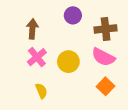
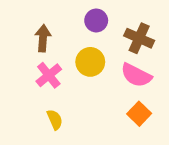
brown cross: (106, 29) -> (139, 38), turned 30
yellow circle: (68, 62) -> (90, 62), moved

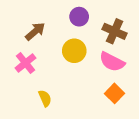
brown arrow: (43, 38) -> (35, 31), turned 45
pink cross: (49, 75) -> (25, 63), moved

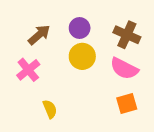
purple circle: (79, 17) -> (80, 28), moved
orange square: (114, 93) -> (127, 104), turned 30

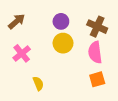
brown arrow: (39, 35) -> (17, 21), moved
pink semicircle: (124, 68) -> (95, 52), turned 55

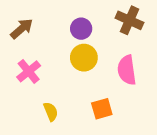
brown cross: (97, 27) -> (129, 20), moved
orange square: (97, 79) -> (102, 109), moved

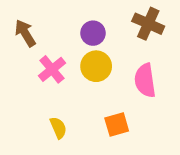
brown arrow: (22, 29) -> (25, 33), turned -80
pink cross: (29, 71) -> (52, 69), moved

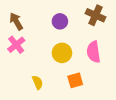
yellow circle: (96, 66) -> (62, 53), moved
pink cross: (52, 69) -> (16, 45), moved

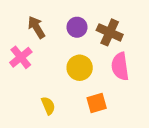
brown cross: (96, 15) -> (110, 32), moved
brown arrow: (16, 21) -> (36, 27), moved

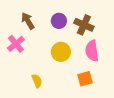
orange square: (97, 103) -> (85, 79), moved

